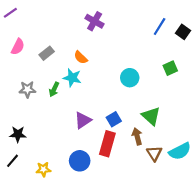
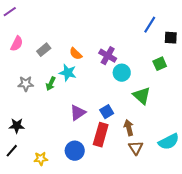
purple cross: (95, 21) -> (108, 56), moved
black square: (183, 32) -> (171, 38), moved, turned -32
green triangle: (151, 116) -> (142, 96), moved
brown triangle: (154, 153) -> (136, 148), moved

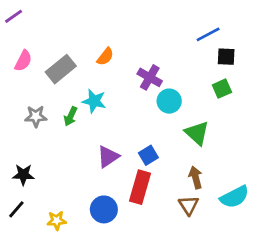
blue line: (150, 25) -> (208, 34), turned 30
black square: (171, 38) -> (226, 57), moved
gray rectangle: (44, 50) -> (61, 69), size x1.5
orange semicircle: (76, 54) -> (105, 57), moved, turned -96
brown arrow: (129, 128) -> (196, 177), moved

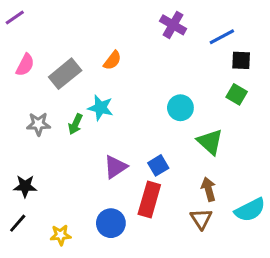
purple cross: (150, 77) -> (173, 25), moved
green square: (222, 89) -> (237, 94), turned -36

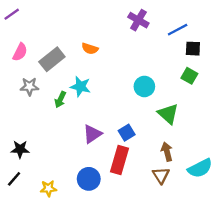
orange semicircle: (112, 60) -> (90, 49), turned 70
gray star: (38, 124) -> (29, 86), moved

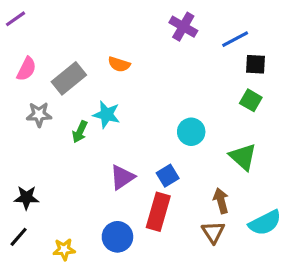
cyan circle: (144, 86) -> (191, 132), moved
green triangle: (168, 114) -> (243, 157), moved

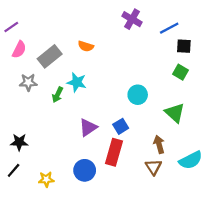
purple line: (15, 19) -> (11, 27), moved

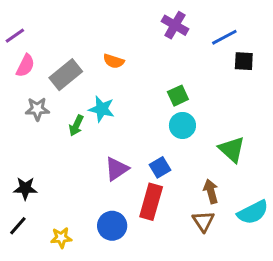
green square: (181, 72) -> (178, 96), moved, turned 35

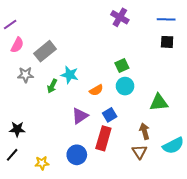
blue line: (224, 37) -> (166, 19), moved, turned 30
orange semicircle: (114, 61) -> (96, 90), moved, turned -48
green triangle: (232, 149) -> (159, 102), turned -48

